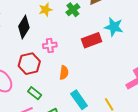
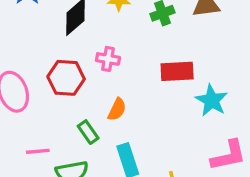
cyan star: (114, 27) -> (212, 100), moved
green rectangle: (35, 93) -> (88, 132), moved

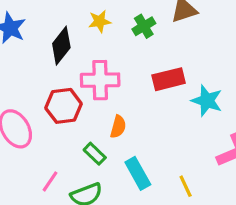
pink cross: (108, 59) -> (100, 80), size x1.6
pink line: (38, 151) -> (50, 181), turned -40

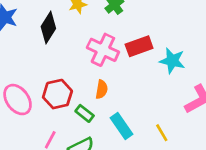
pink cross: (100, 80) -> (103, 50), moved, turned 32
red hexagon: (64, 106) -> (57, 94), moved

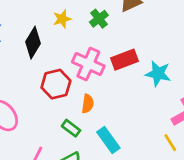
red hexagon: (57, 94) -> (56, 84), moved
yellow line: (162, 133) -> (170, 143), moved

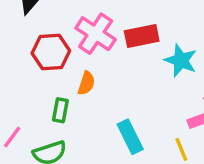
green rectangle: (71, 128) -> (60, 110), turned 54
cyan rectangle: (108, 140) -> (130, 137), moved

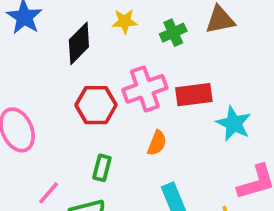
pink cross: (96, 34) -> (145, 89), turned 33
orange semicircle: (86, 83) -> (157, 143), moved

